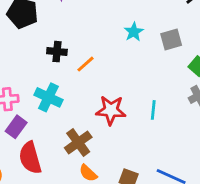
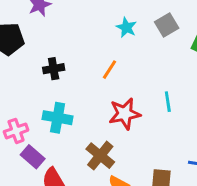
orange line: (85, 64) -> (110, 70), moved
purple rectangle: (16, 127) -> (33, 157), turned -70

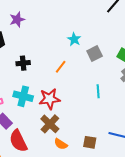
gray square: (167, 25) -> (95, 53), moved
red star: (125, 114) -> (50, 99), moved

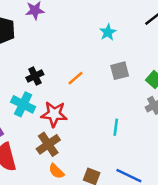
cyan star: (74, 39) -> (108, 32), moved
black cross: (23, 63) -> (35, 76), moved, turned -32
cyan line: (98, 91) -> (116, 127), moved

